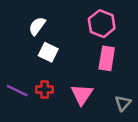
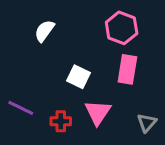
white square: (48, 52) -> (79, 77), moved
red cross: (45, 89) -> (61, 121), moved

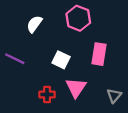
pink hexagon: (122, 28) -> (78, 18), moved
purple line: (21, 108) -> (15, 59), moved

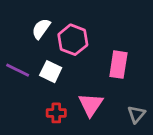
pink hexagon: (78, 18) -> (73, 40), moved
white square: (61, 60) -> (51, 72), moved

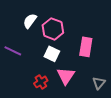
white square: (51, 72) -> (52, 54), moved
red cross: (56, 113) -> (41, 82), turned -32

